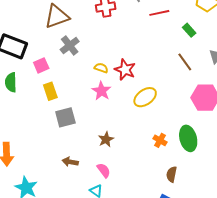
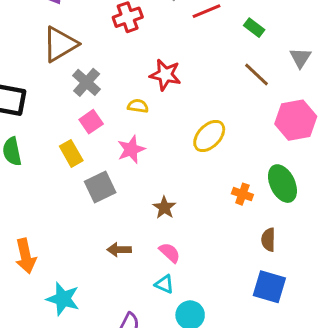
pink square: (41, 65) -> (91, 122), moved
red star: (125, 70) -> (165, 75), moved
pink star: (101, 91) -> (131, 149), moved, turned 30

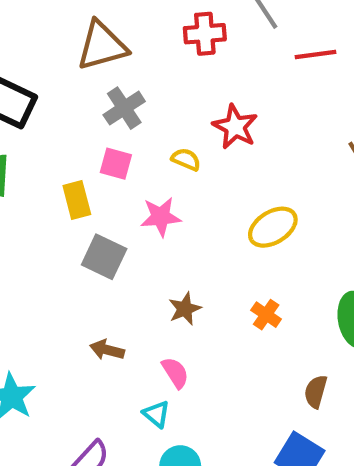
pink square: (91, 122) -> (116, 164), turned 35
gray square: (100, 187) -> (104, 257), turned 36
orange cross: (242, 194) -> (266, 315), moved

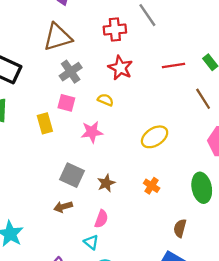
red line: (315, 54) -> (173, 65), moved
red star: (235, 127) -> (120, 68), moved
gray square: (104, 257) -> (72, 175), moved
brown arrow: (107, 350) -> (63, 207), turned -30
pink semicircle: (175, 373) -> (101, 219), turned 54

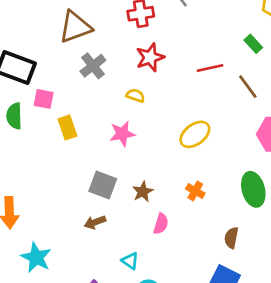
red line: (173, 65) -> (210, 68), moved
red star: (120, 68) -> (150, 57), turned 30
pink square: (66, 103) -> (44, 99), moved
pink semicircle: (101, 219) -> (161, 224), moved

